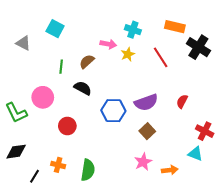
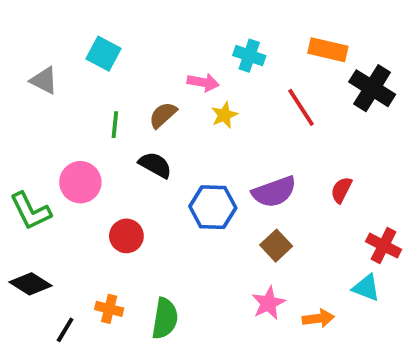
yellow star: (128, 54) -> (224, 115), moved
black diamond: (16, 152) -> (31, 284), turned 40

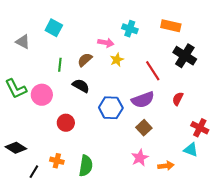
black cross: (372, 88) -> (185, 56), moved
red line: (301, 107) -> (153, 71), moved
green L-shape: (31, 211) -> (16, 89), moved

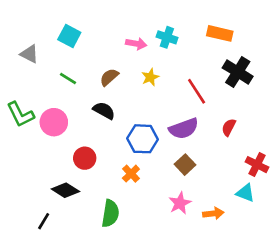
pink arrow: (106, 43) -> (136, 44), moved
green line: (60, 65) -> (68, 78), moved, turned -64
black diamond: (16, 148) -> (65, 190), moved
orange cross: (57, 161) -> (131, 174), moved, turned 32

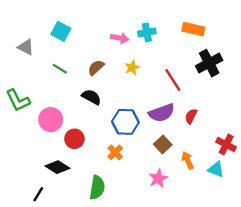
cyan cross: (167, 37) -> (147, 32), turned -30
black cross: (238, 72) -> (209, 63), turned 30
pink circle: (54, 122) -> (51, 120), moved
red semicircle: (229, 127) -> (191, 116), moved
orange arrow: (213, 213) -> (188, 160), moved, turned -108

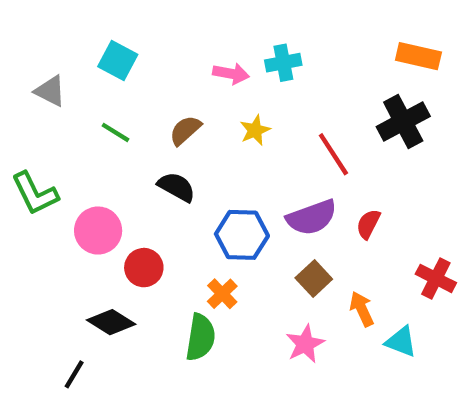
orange rectangle: (193, 29) -> (418, 56), moved
cyan triangle: (216, 169) -> (401, 342), moved
green semicircle: (97, 187) -> (201, 337), moved

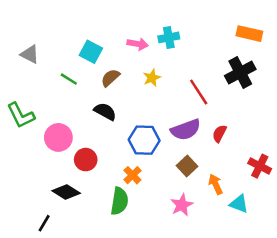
cyan square: (118, 61) -> (91, 52), moved

